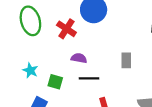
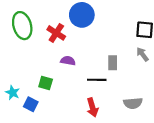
cyan star: (30, 70) -> (13, 93), moved
black line: (89, 78) -> (97, 80), moved

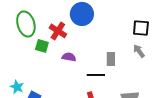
green square: (46, 83) -> (42, 46), moved

